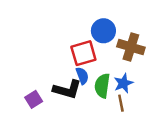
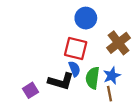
blue circle: (103, 31) -> (86, 18), moved
brown cross: (131, 47) -> (119, 43), turned 35
red square: (83, 53) -> (76, 49), turned 30

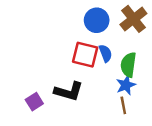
brown cross: (119, 43) -> (133, 19), moved
blue semicircle: (75, 69) -> (106, 53), moved
green semicircle: (93, 78) -> (128, 65), moved

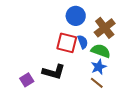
brown cross: (133, 19) -> (105, 28), moved
green semicircle: (128, 65) -> (101, 51), turned 102
brown line: (123, 105) -> (97, 83), turned -40

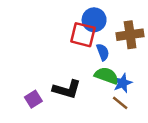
brown cross: (105, 28) -> (130, 35), turned 30
red square: (67, 43) -> (83, 35), moved
green semicircle: (101, 51) -> (106, 76), moved

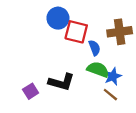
blue circle: (94, 20) -> (58, 18), moved

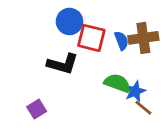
blue semicircle: (94, 48) -> (121, 41), moved
black L-shape: (61, 82) -> (63, 64), moved
brown line: (110, 95) -> (143, 108), moved

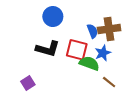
red square: (91, 38) -> (77, 50), moved
blue star: (135, 91) -> (103, 53), moved

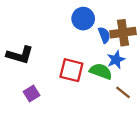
blue circle: (53, 17) -> (83, 19), moved
black L-shape: (48, 49) -> (20, 55), moved
red square: (77, 50) -> (71, 70), moved

